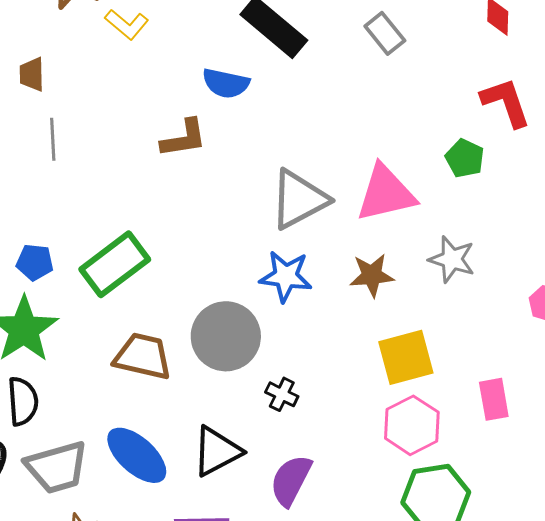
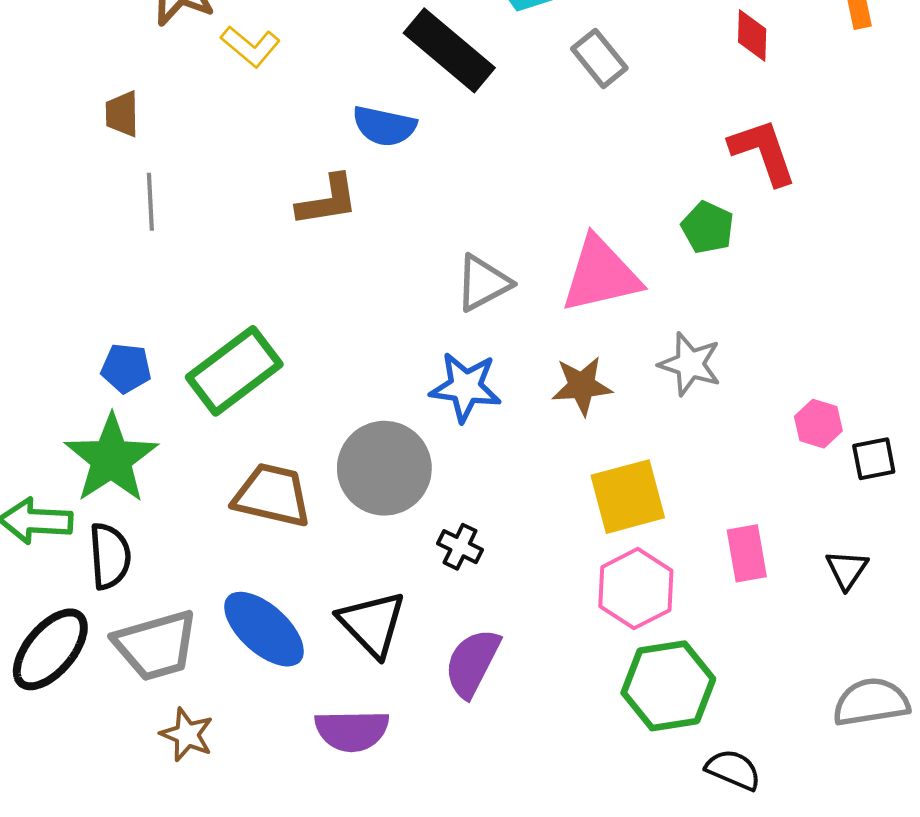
gray triangle: (299, 199) -> (483, 283), size x0.7
black triangle: (217, 451) -> (372, 624), turned -46

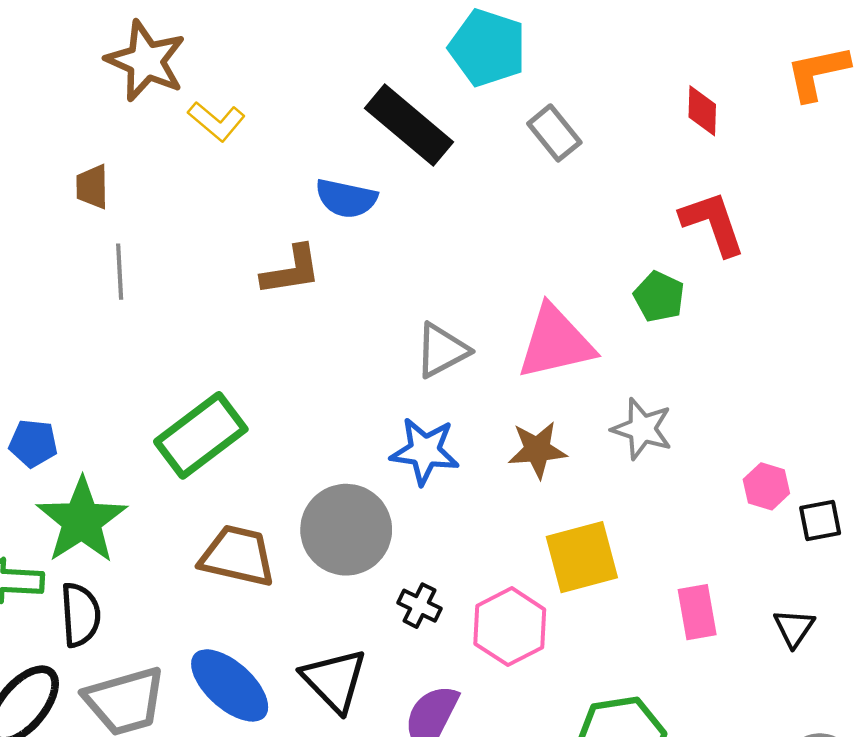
blue pentagon: (126, 368) -> (33, 443), moved
pink hexagon: (636, 589) -> (510, 627), moved

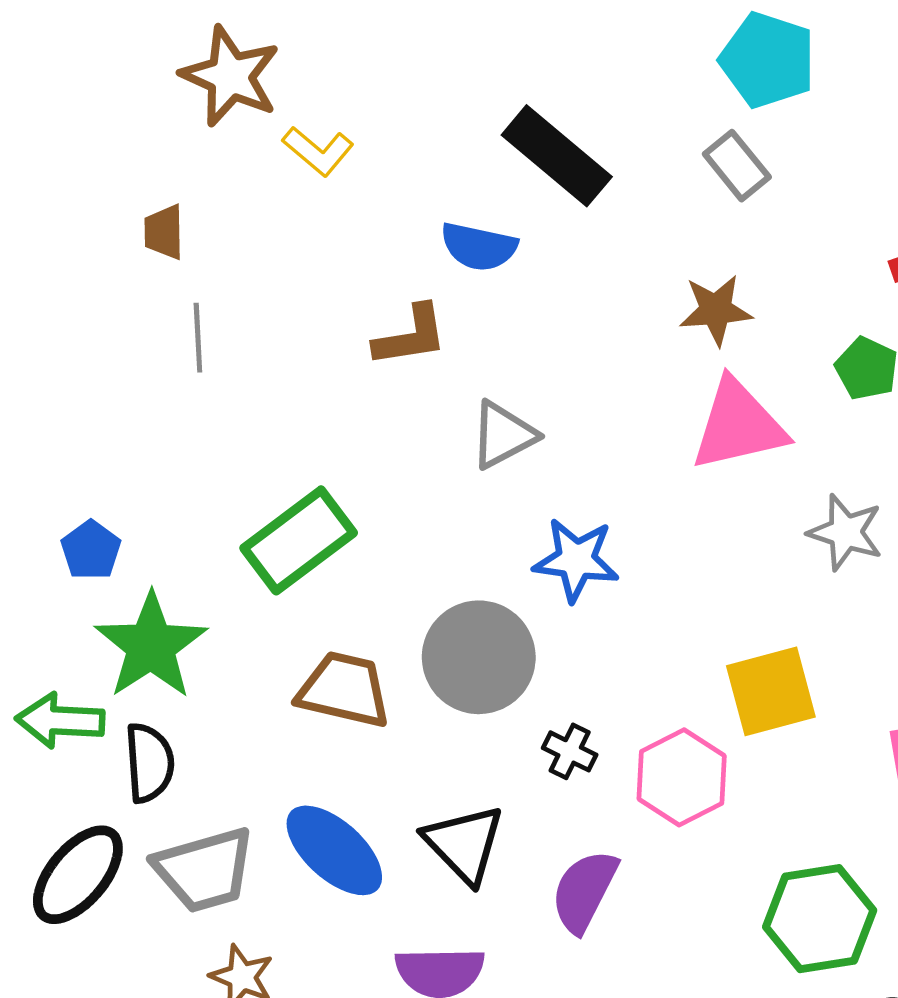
cyan pentagon: (488, 48) -> (768, 60), moved
gray triangle: (442, 350) -> (503, 435), moved
blue pentagon: (33, 443) -> (91, 550), turned 30
brown star: (537, 450) -> (716, 310), moved

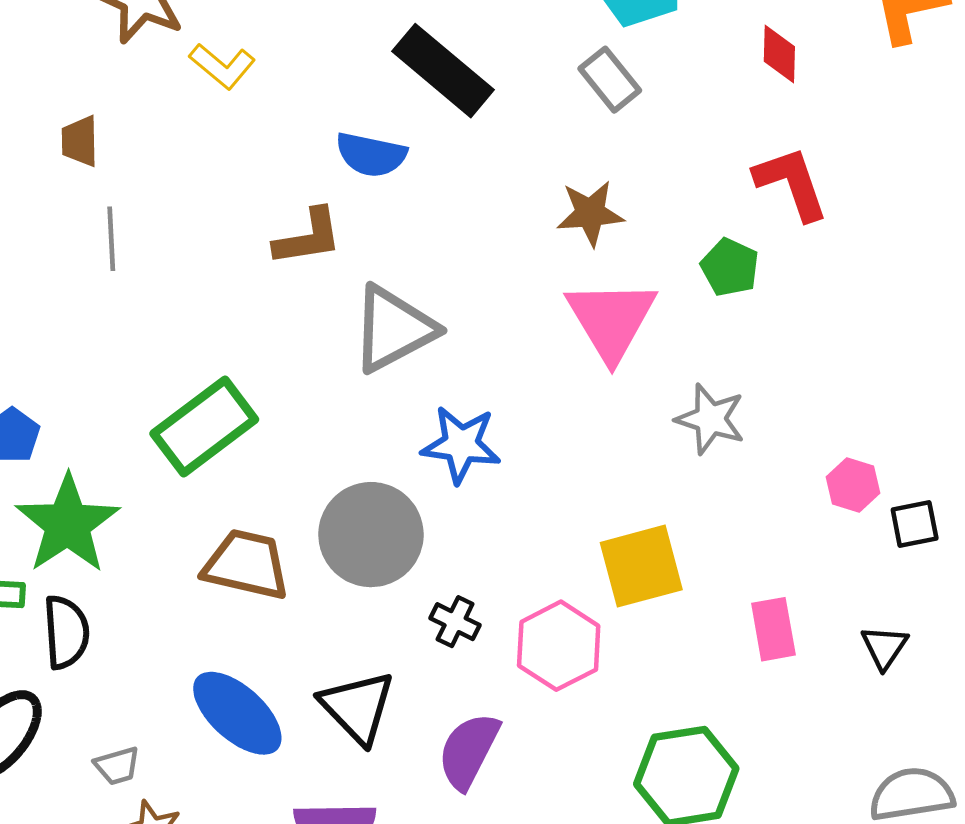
pink triangle: (738, 425) -> (611, 320), turned -48
gray triangle: (503, 435) -> (394, 329), size x1.4
gray trapezoid: (204, 870) -> (117, 766), moved, size x0.5

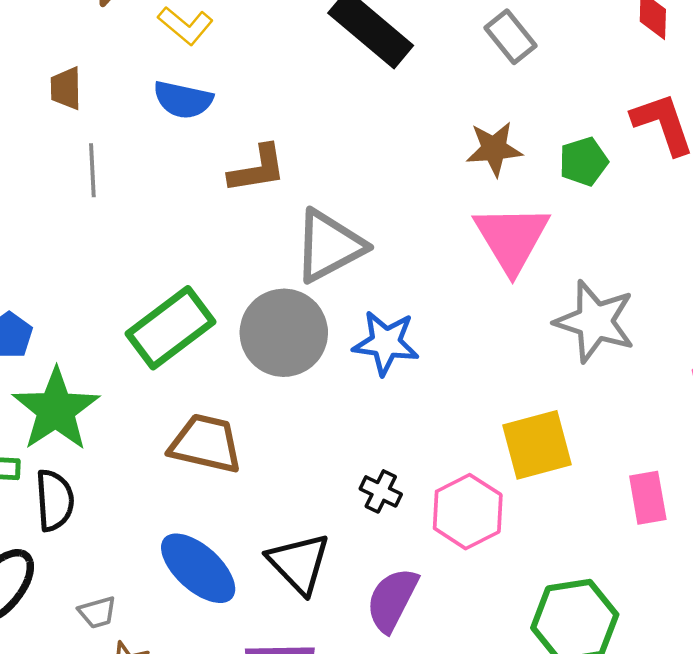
blue semicircle: (371, 155) -> (183, 100), moved
green pentagon: (730, 267) -> (584, 161), moved, turned 30
gray star: (710, 419) -> (595, 321), size x1.4
gray circle: (371, 535) -> (284, 333), moved

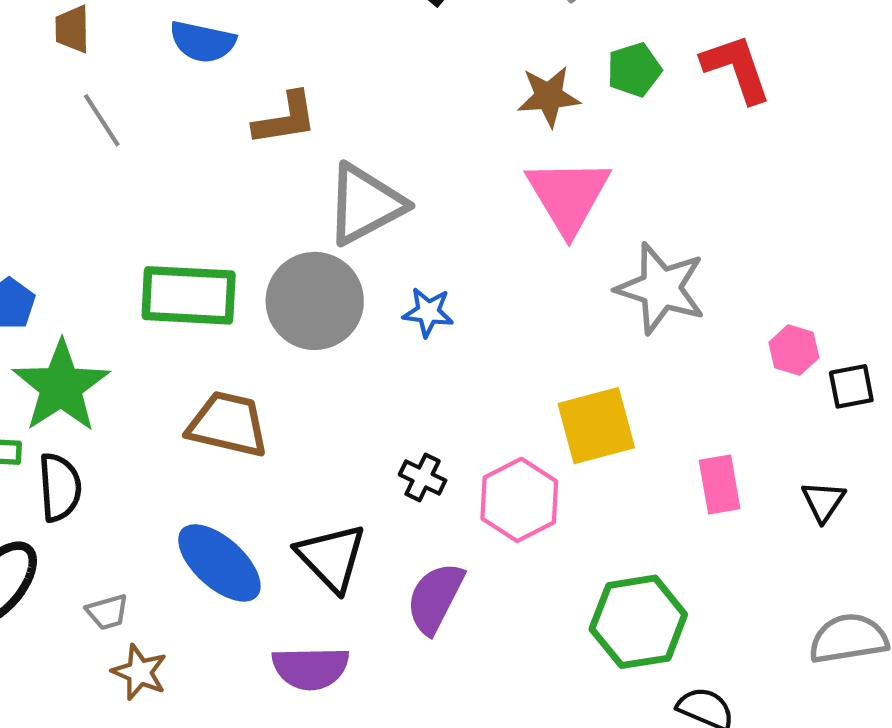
green pentagon: (584, 161) -> (634, 70), moved
gray line: (92, 170) -> (102, 120), turned -30
green rectangle: (170, 328) -> (189, 295), turned 40
blue star: (386, 343) -> (428, 312), size x0.7

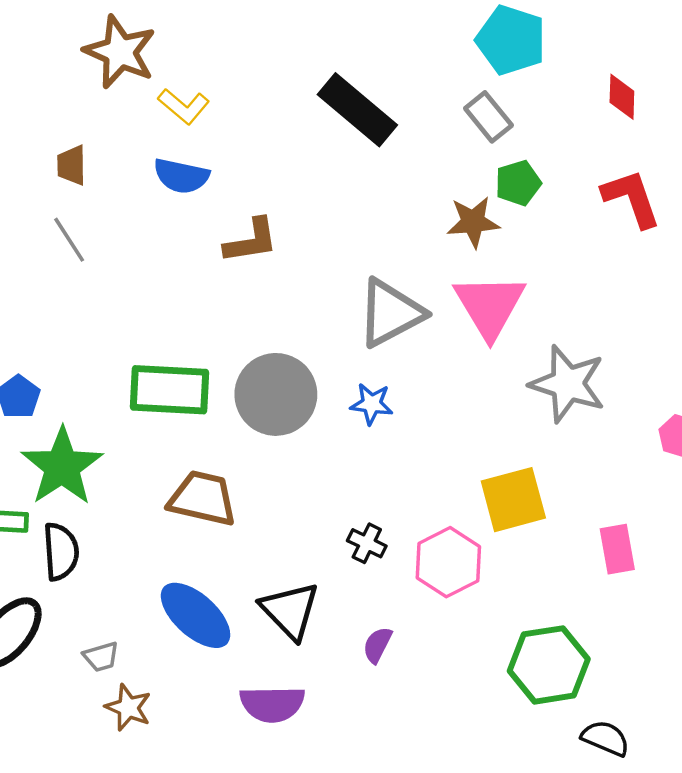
green pentagon: (634, 70) -> (518, 183), moved
gray line: (102, 120) -> (69, 240), moved
gray triangle: (365, 204) -> (390, 313), moved
purple semicircle: (435, 598) -> (377, 645), size x0.6

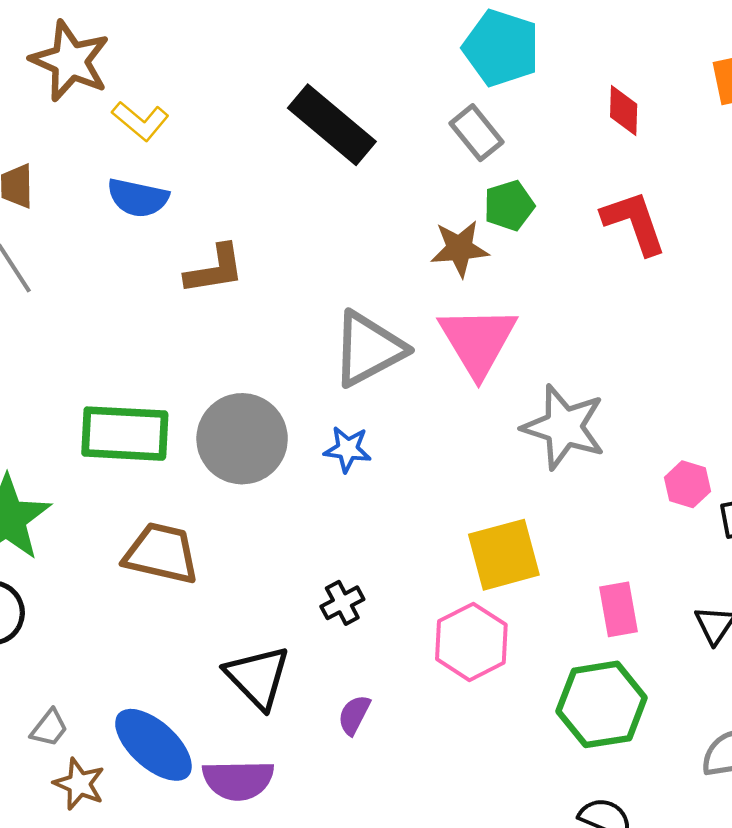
black cross: (367, 543) -> (342, 603), turned 36
pink hexagon: (448, 562) -> (471, 642), moved
blue ellipse: (196, 615) -> (153, 745), moved
gray trapezoid: (101, 657) -> (49, 728), turned -36
green hexagon: (549, 665) -> (602, 704), moved

